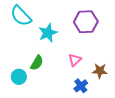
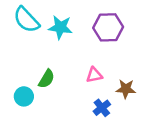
cyan star: (48, 33) -> (60, 27), moved, turned 30
pink triangle: (75, 60) -> (94, 75), turned 32

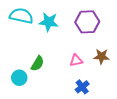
cyan semicircle: (26, 20) -> (21, 16), turned 145
brown star: (126, 89) -> (101, 56), moved

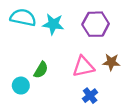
pink triangle: (76, 60) -> (83, 67), size x1.5

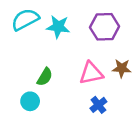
cyan semicircle: (23, 17) -> (25, 19), turned -40
cyan circle: (21, 86) -> (30, 101), moved

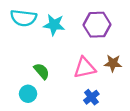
cyan semicircle: (25, 19) -> (23, 18), turned -145
green semicircle: (45, 77) -> (42, 71), turned -72

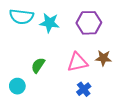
green semicircle: (42, 71) -> (38, 65), turned -105
cyan circle: (28, 94) -> (17, 86), moved

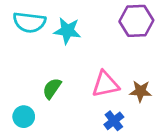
purple hexagon: (89, 23) -> (136, 21), moved
brown star: (103, 58) -> (141, 91), moved

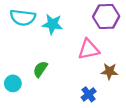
pink triangle: (105, 84) -> (89, 49), moved
cyan circle: (24, 117) -> (13, 83), moved

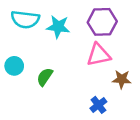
purple hexagon: (106, 16) -> (102, 22), moved
cyan circle: (13, 83) -> (14, 66), moved

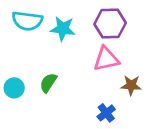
cyan circle: (14, 66) -> (14, 88), moved

